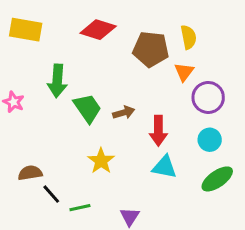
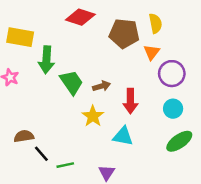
yellow rectangle: (26, 30) -> (20, 37), moved
yellow star: (101, 161) -> (93, 116), moved
cyan triangle: (164, 167) -> (123, 136), moved

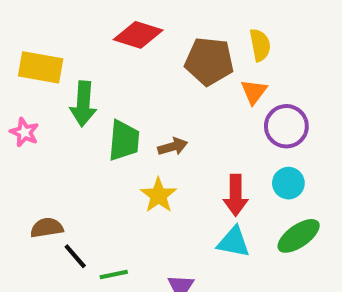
green trapezoid: (71, 82) -> (124, 140), turned 40
red arrow: (130, 101) -> (236, 195), moved
cyan triangle: (123, 136) -> (234, 242), moved

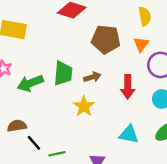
brown pentagon: (209, 61) -> (106, 39), moved
green arrow: (83, 104) -> (30, 83), moved, turned 65
red arrow: (236, 195) -> (128, 87), moved

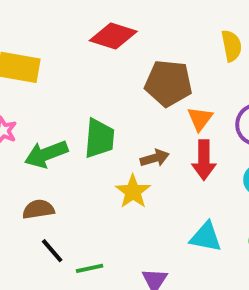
orange triangle: (141, 44) -> (200, 119), moved
brown arrow: (92, 77) -> (155, 158), moved
brown semicircle: (17, 126) -> (38, 209), moved

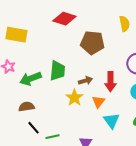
orange triangle: (200, 119) -> (98, 102), moved
cyan triangle: (206, 237) -> (111, 121), turned 42

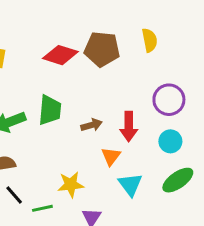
red diamond: (64, 19) -> (60, 55), moved
brown pentagon: (92, 43) -> (102, 49), moved
yellow star: (74, 98) -> (71, 185), moved, turned 30

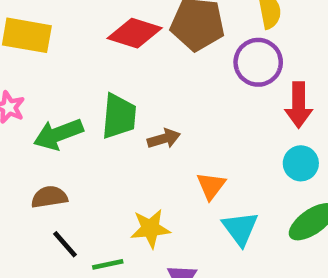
purple circle: (169, 100) -> (258, 62), moved
brown arrow: (92, 125) -> (164, 139), moved
red arrow: (129, 126) -> (299, 105), moved

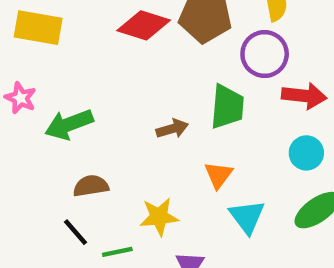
red arrow: (299, 105) -> (304, 96), turned -84
green trapezoid: (119, 116) -> (227, 107), moved
brown semicircle: (49, 197) -> (91, 186), moved

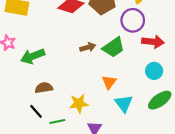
green trapezoid: (227, 107) -> (114, 47), turned 50
brown arrow: (172, 129) -> (88, 47), moved

